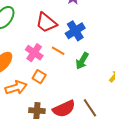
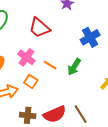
blue cross: (75, 31) -> (90, 37), moved
orange line: (58, 51) -> (50, 65), moved

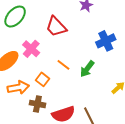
pink cross: (26, 57) -> (31, 49), moved
brown cross: (28, 115) -> (37, 104), moved

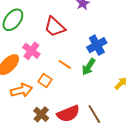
blue cross: (106, 41) -> (97, 45), moved
brown cross: (37, 104) -> (41, 114), moved, turned 35

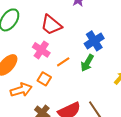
pink cross: (31, 51) -> (41, 50), moved
orange line: (65, 64) -> (63, 62), turned -64

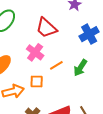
blue cross: (94, 41) -> (89, 34), moved
orange square: (44, 79) -> (37, 81), turned -32

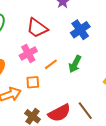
pink cross: (35, 52) -> (28, 53), turned 30

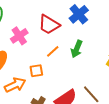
red trapezoid: (37, 28) -> (49, 25), moved
pink cross: (28, 53) -> (19, 36), moved

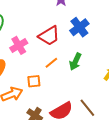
red trapezoid: (49, 25) -> (49, 36), turned -65

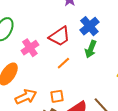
green arrow: (75, 62) -> (91, 49), moved
orange square: (34, 81) -> (57, 96), moved

